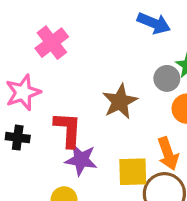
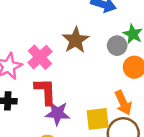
pink cross: (52, 43) -> (40, 57), moved
brown star: (120, 102) -> (76, 40), moved

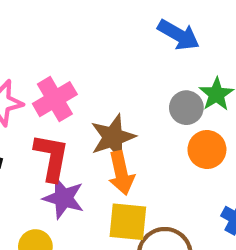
brown star: (76, 40) -> (113, 137), moved
orange arrow: (123, 103) -> (121, 173), moved

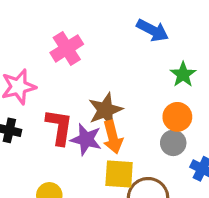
pink cross: (55, 99) -> (67, 48), moved
gray circle: (186, 108) -> (173, 143), moved
purple star: (64, 198) -> (86, 139), moved

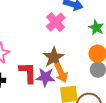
pink cross: (67, 48) -> (56, 22), moved

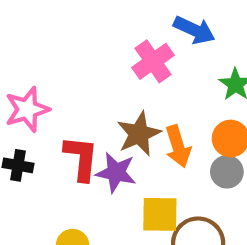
orange arrow: (61, 73) -> (178, 146), moved

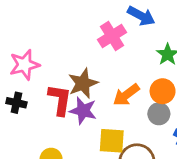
brown star: (139, 134) -> (83, 83), moved
orange arrow: (178, 146) -> (126, 95), turned 68

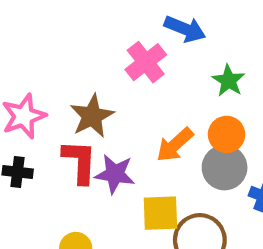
brown star: (83, 83) -> (92, 116), moved
gray circle: (159, 114) -> (225, 168), size x1.4

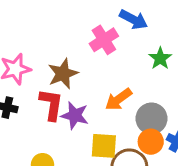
orange circle: (227, 134) -> (151, 142), moved

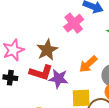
red L-shape: (51, 104) -> (41, 72), turned 105

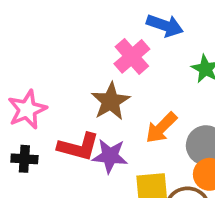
brown star: (47, 50) -> (111, 101), moved

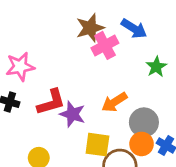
brown star: (111, 101) -> (90, 28), moved
red L-shape: (78, 147) -> (51, 102), turned -44

